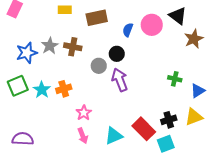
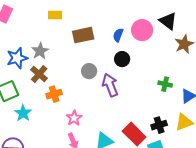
brown rectangle: (97, 18) -> (83, 35), moved
brown cross: (73, 47) -> (39, 74), moved, turned 30
black circle: (117, 54) -> (122, 59), moved
cyan star: (42, 90) -> (23, 113), moved

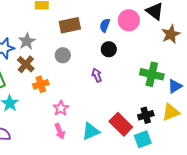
gray circle: (89, 71) -> (63, 55), moved
green cross: (165, 84) -> (152, 74), size x1.6
purple arrow: (110, 85) -> (97, 75), size x0.6

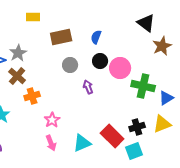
pink circle: (129, 20) -> (120, 68), moved
gray circle: (63, 55) -> (70, 65), moved

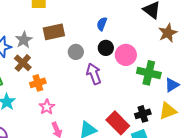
brown rectangle: (61, 37) -> (54, 32), moved
purple arrow: (88, 87) -> (94, 74), size x1.5
pink star: (52, 120) -> (47, 107), moved

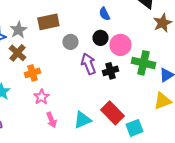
blue semicircle: (102, 24) -> (104, 14), moved, turned -48
black cross: (143, 114) -> (110, 71), moved

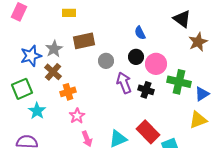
black cross: (110, 71) -> (146, 90), turned 35

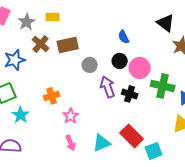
gray star: (54, 49) -> (27, 22), moved
brown cross: (53, 72) -> (41, 44), moved
pink star: (77, 116) -> (71, 116), moved

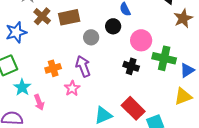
black circle: (120, 61) -> (113, 26), moved
purple arrow: (108, 87) -> (83, 66), moved
pink arrow: (71, 143) -> (39, 102), moved

